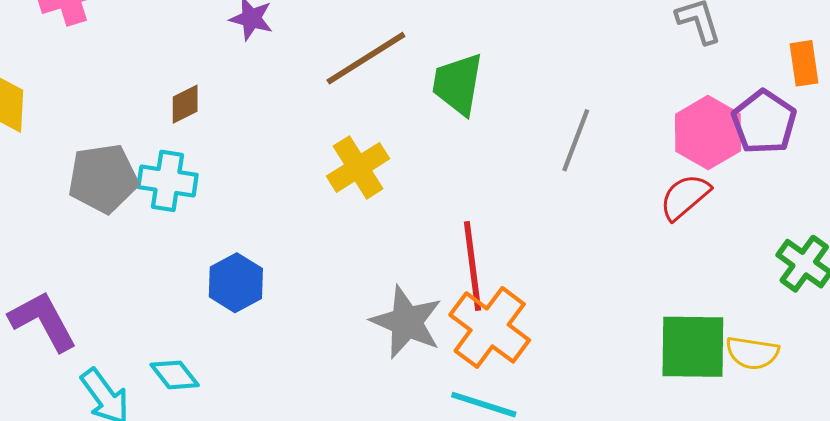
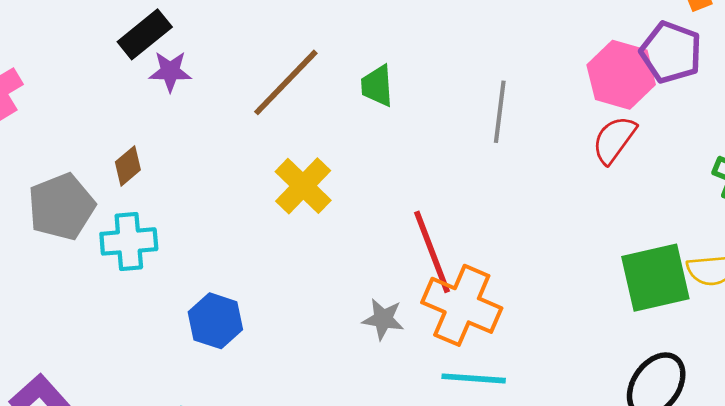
green trapezoid: (458, 84) -> (377, 86), size x0.7
gray pentagon: (103, 178) -> (61, 207), moved
gray star: (407, 322) -> (383, 319), size x0.6

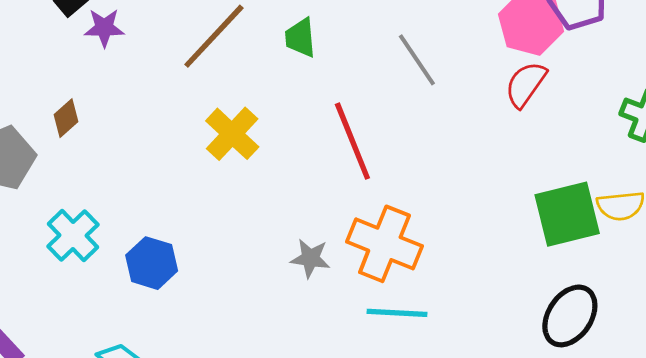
gray line: (500, 112) -> (417, 60), turned -40
cyan cross: (129, 241) -> (73, 235), moved, turned -38
red line: (432, 252) -> (352, 141), moved

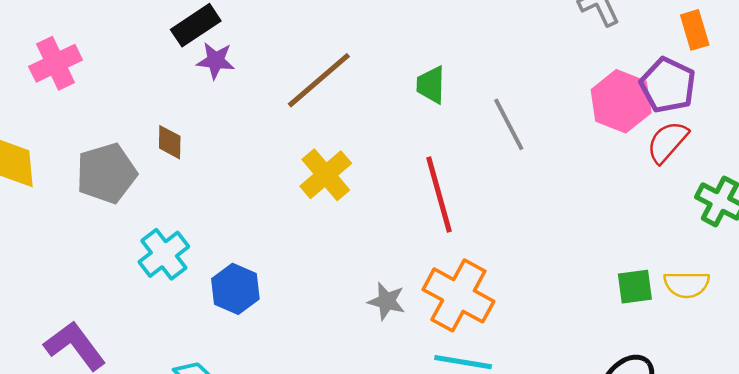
green trapezoid: (300, 38) -> (431, 85), moved
red semicircle: (526, 84) -> (667, 142), moved
brown diamond: (66, 118) -> (170, 142), turned -54
green square: (567, 214) -> (635, 287), size x0.6

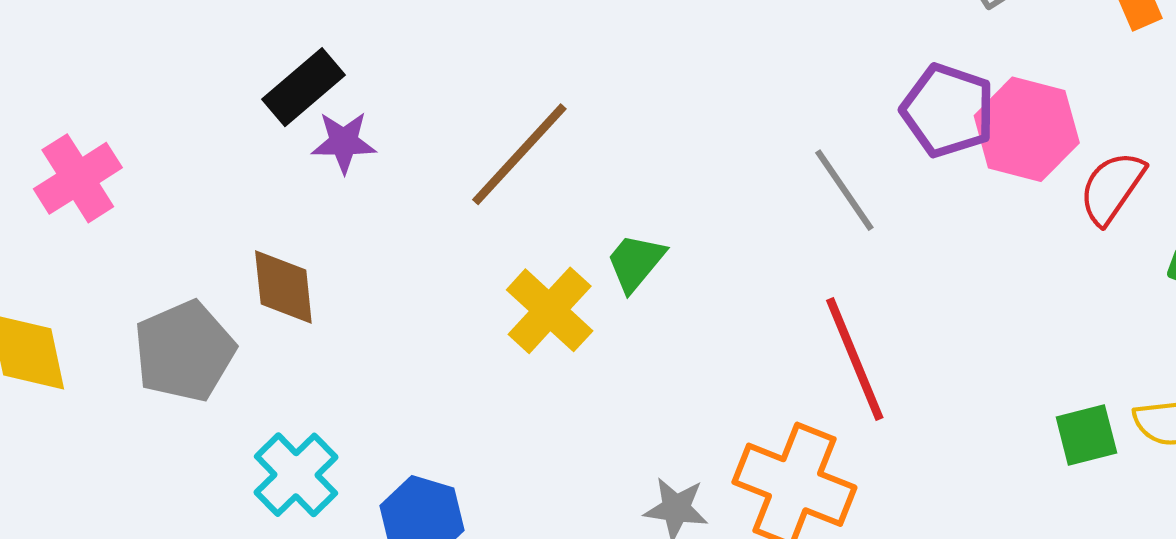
green trapezoid: (431, 85) -> (636, 262), moved, turned 45
purple pentagon: (668, 85) -> (948, 110), moved
brown diamond: (170, 142) -> (283, 287), size x1.4
red line: (439, 194) -> (855, 359), moved

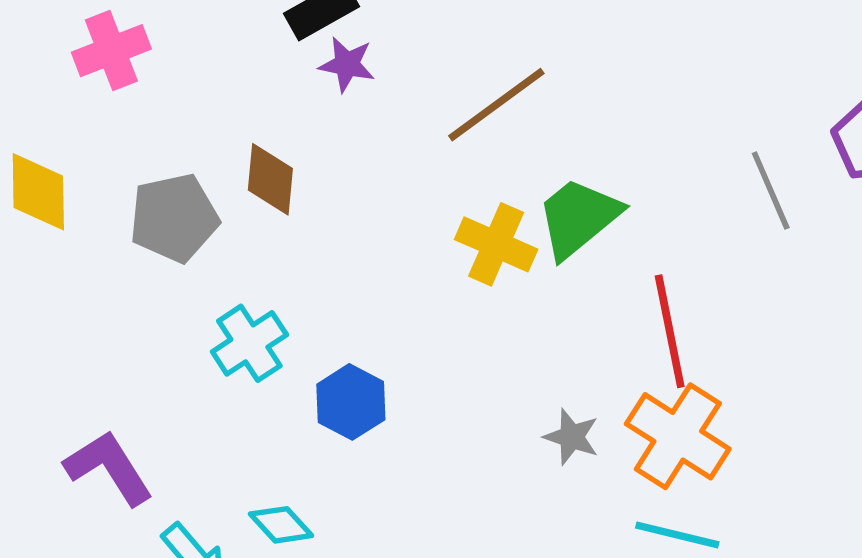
green trapezoid: (636, 262) -> (578, 218), size x1.6
yellow cross: (550, 310) -> (496, 244), turned -30
red line: (855, 359) -> (670, 331), moved

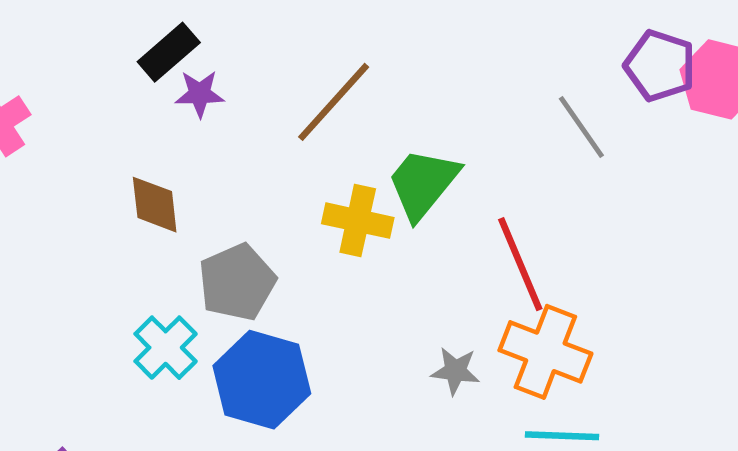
gray pentagon: (174, 218) -> (237, 282), moved
blue hexagon: (351, 402) -> (262, 380), size x1.5

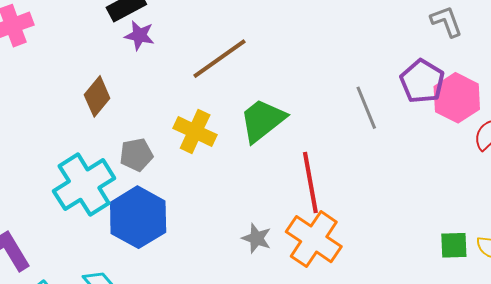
brown diamond: (155, 205) -> (97, 96), turned 33
yellow cross: (358, 221) -> (195, 132), moved
gray pentagon: (237, 282) -> (136, 155), size x0.7
cyan cross: (166, 348) -> (84, 185), size x1.5

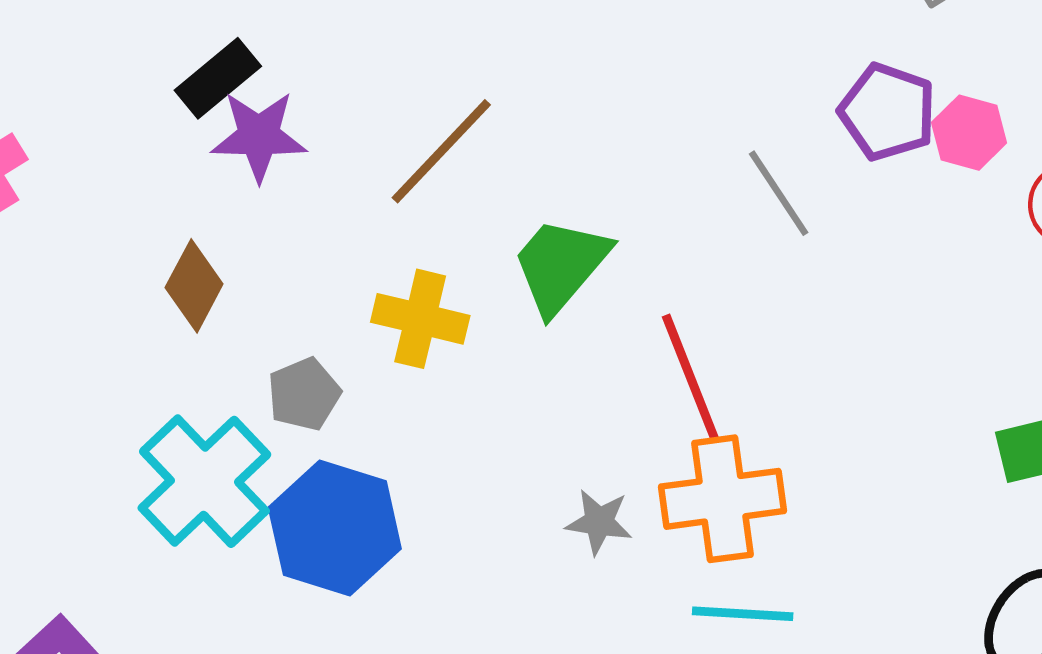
purple star: (139, 35) -> (259, 136), size x1.4
pink hexagon: (457, 98) -> (969, 133), size x0.7
orange cross: (314, 239) -> (723, 499), turned -30

